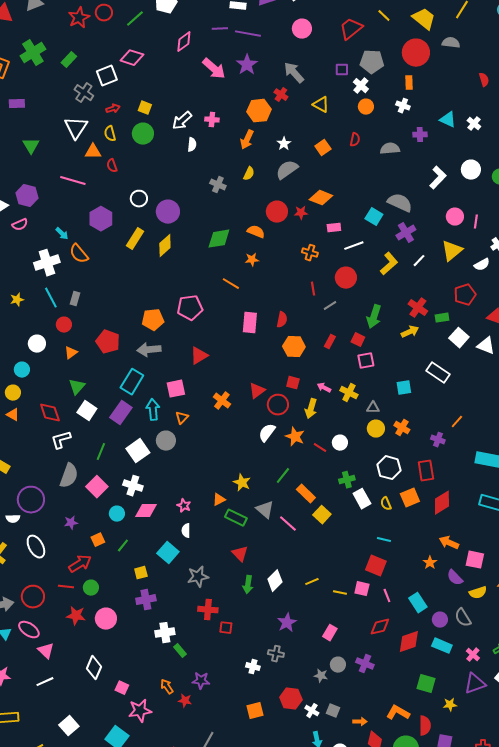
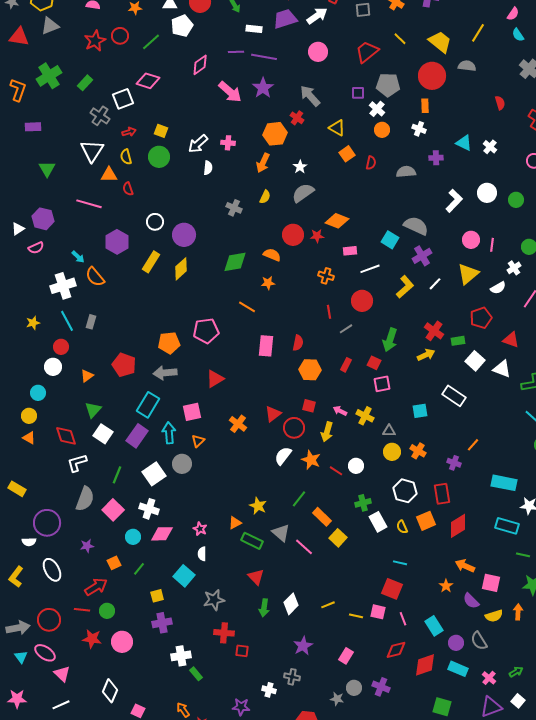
orange square: (323, 148) -> (347, 154), moved
red circle: (64, 325) -> (61, 347), moved
purple star: (201, 681) -> (241, 707), moved

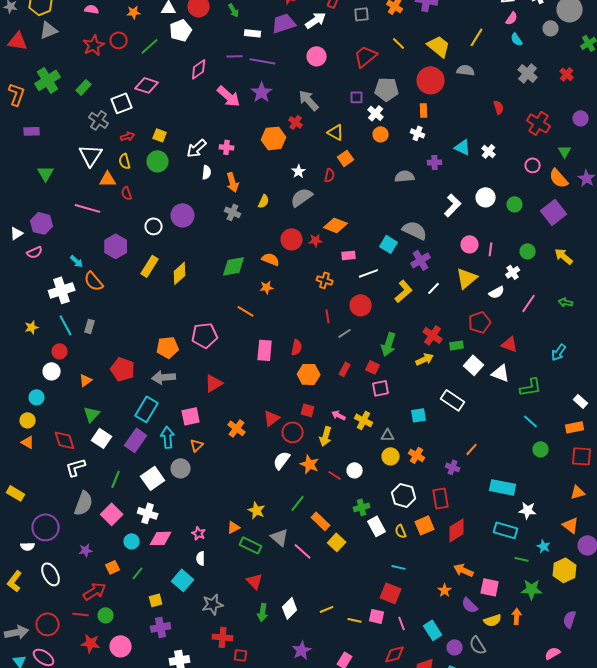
orange arrow: (263, 163) -> (233, 182), moved, turned -42
red semicircle: (371, 163) -> (330, 175), moved
purple circle: (184, 235) -> (183, 215), moved

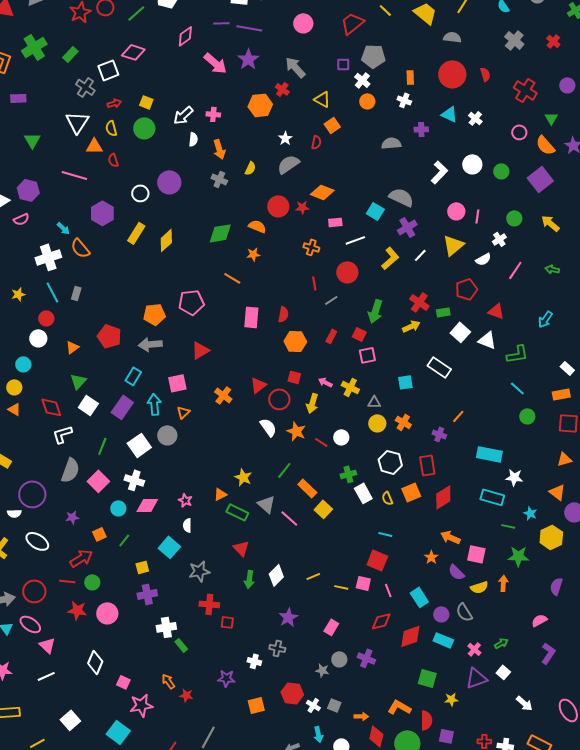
red circle: (431, 80) -> (452, 74), moved
cyan rectangle: (147, 409) -> (133, 376), size x0.7
white semicircle: (282, 460) -> (268, 427), turned 108
white ellipse: (51, 574) -> (37, 541), turned -30

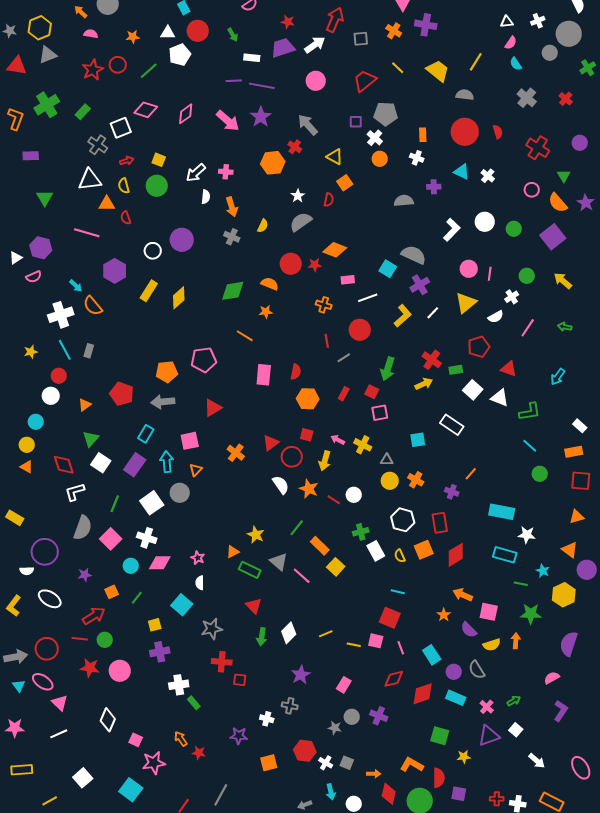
pink diamond: (185, 36) -> (186, 114), moved
white triangle: (77, 122) -> (90, 180), turned 50
purple semicircle: (556, 586) -> (569, 644), size x1.4

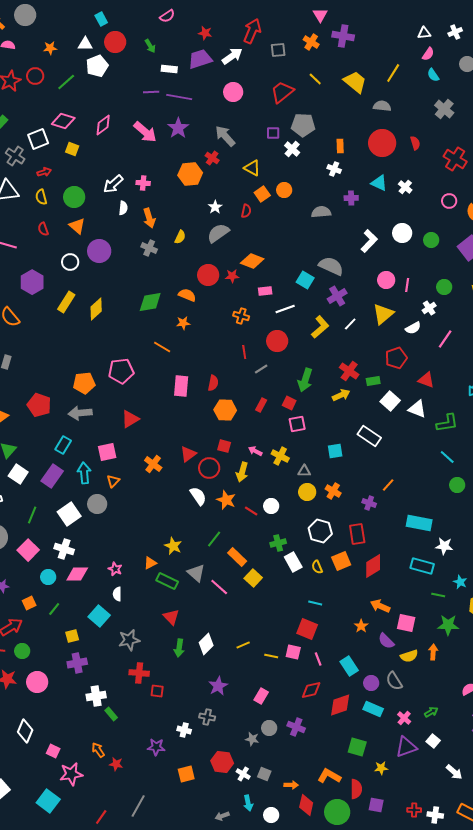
orange circle: (380, 159) -> (284, 190), moved
yellow square: (159, 160) -> (72, 149), moved
orange triangle: (107, 204) -> (77, 226), moved, turned 42

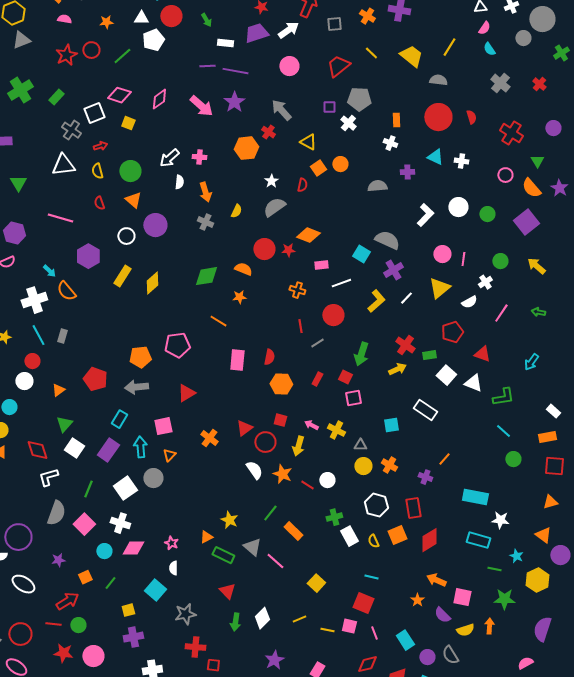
white cross: (405, 187) -> (461, 161), turned -32
yellow square: (253, 578) -> (316, 583), moved

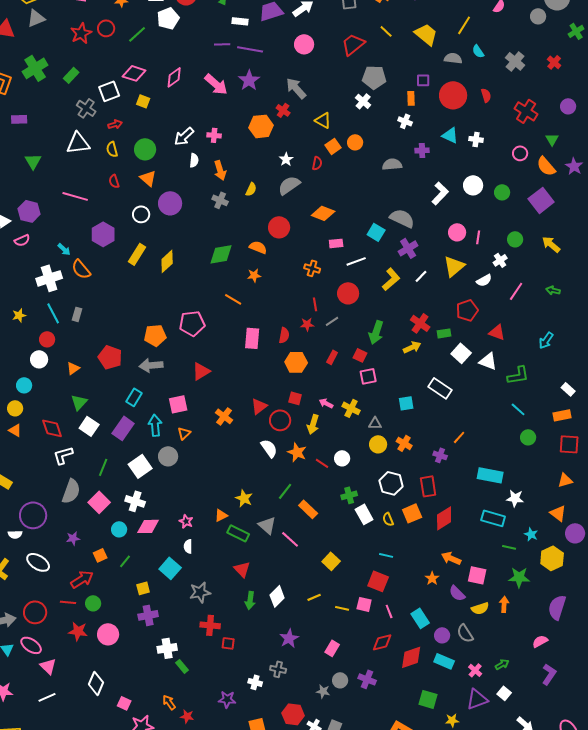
cyan semicircle: (489, 49) -> (478, 51), moved
purple square: (329, 107) -> (423, 80), moved
red star: (288, 250) -> (307, 324), moved

